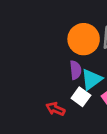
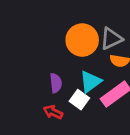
purple semicircle: (76, 70) -> (56, 83), moved

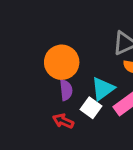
orange circle: (82, 40) -> (62, 62), moved

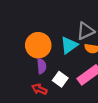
cyan triangle: (103, 89) -> (69, 45), moved

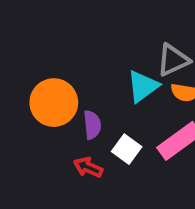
orange circle: (38, 45) -> (54, 103), moved

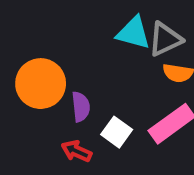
cyan triangle: (143, 86) -> (134, 33), moved, turned 51

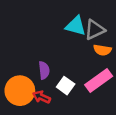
orange circle: (41, 84) -> (20, 91), moved

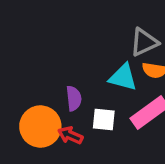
cyan triangle: (76, 26) -> (123, 77), moved
white square: (66, 86) -> (104, 119), turned -30

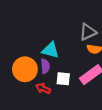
cyan triangle: (123, 77) -> (51, 50), moved
orange circle: (40, 127) -> (25, 69), moved

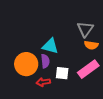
gray triangle: (88, 32) -> (85, 29), turned -30
red arrow: (43, 88) -> (43, 82), turned -32

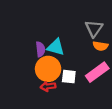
purple semicircle: (45, 61) -> (40, 49), moved
orange circle: (26, 64) -> (48, 69), moved

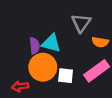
gray triangle: (94, 28) -> (81, 23), moved
red arrow: (48, 86) -> (20, 86), moved

